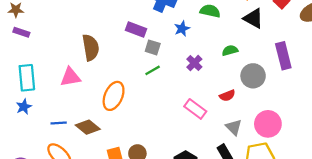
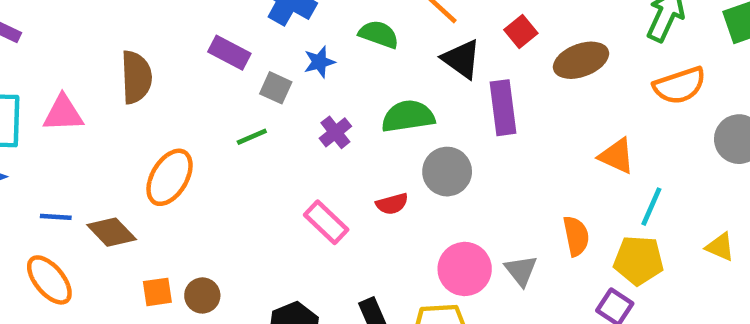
gray square: (153, 47) -> (276, 88), moved
green semicircle: (230, 50) -> (408, 116), size x1.6
purple rectangle: (283, 56) -> (503, 108), moved
pink triangle: (70, 77) -> (63, 113), moved
gray triangle: (234, 127) -> (521, 271), moved

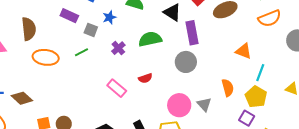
gray circle: (447, 172) -> (186, 62), moved
orange ellipse: (170, 177) -> (46, 57), moved, turned 70
yellow pentagon: (639, 260) -> (256, 97), turned 30

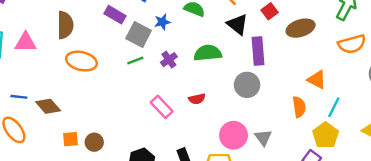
gray square: (91, 30) -> (139, 34), size x1.5
green line: (82, 52) -> (135, 61), moved
orange semicircle: (228, 88) -> (299, 107), moved

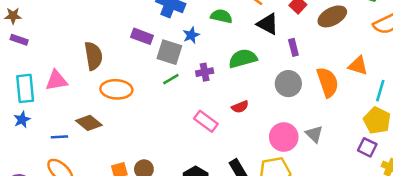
purple rectangle: (258, 51) -> (293, 47), size x0.6
purple cross: (169, 60) -> (205, 72), turned 35
brown diamond: (48, 106) -> (89, 123), moved
orange semicircle: (299, 107) -> (328, 82), moved, size x1.4

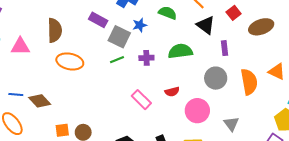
brown diamond: (89, 123) -> (40, 101), moved
pink circle: (284, 137) -> (197, 111), moved

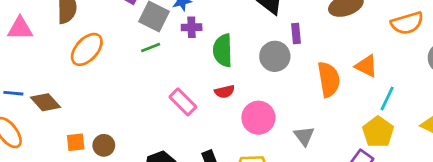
green semicircle: (180, 51) -> (223, 50), moved, turned -85
purple cross: (146, 58) -> (192, 27), moved
orange ellipse: (70, 61) -> (87, 49), turned -60
gray circle: (216, 78) -> (275, 56), moved

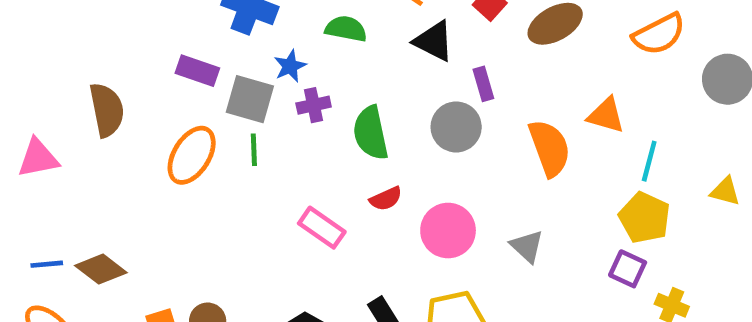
green line: (151, 48) -> (254, 150), turned -60
orange ellipse: (87, 49) -> (192, 155), moved

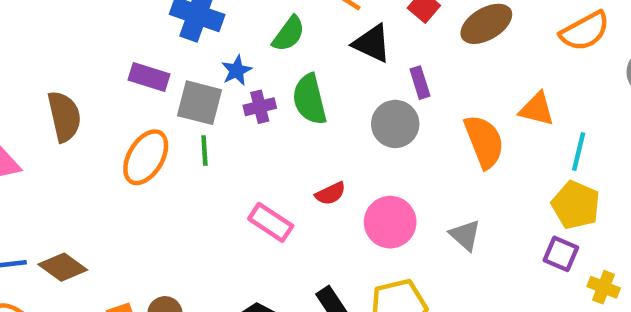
green semicircle: (346, 29) -> (289, 34), turned 117
green semicircle: (371, 133) -> (310, 99), moved

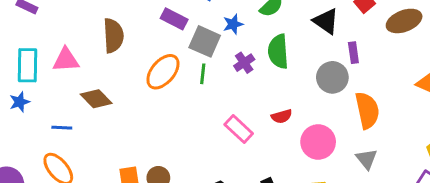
purple cross: (260, 107) -> (244, 63), moved, turned -30
orange semicircle: (484, 141) -> (367, 110), moved
brown diamond: (63, 267) -> (96, 99), moved

